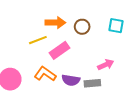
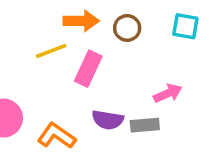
pink rectangle: (59, 50) -> (88, 69), turned -30
orange L-shape: (45, 74) -> (56, 136), moved

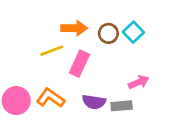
cyan square: (185, 26) -> (133, 32), moved, turned 36
orange L-shape: (56, 136) -> (50, 98), moved

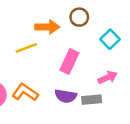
cyan square: (133, 32) -> (110, 39), moved
brown circle: (108, 33) -> (79, 17), moved
pink rectangle: (79, 64) -> (69, 61), moved

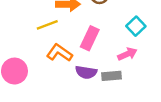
cyan square: (110, 39) -> (136, 26), moved
orange L-shape: (25, 92) -> (59, 53), moved

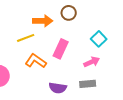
purple semicircle: (86, 72) -> (58, 88), moved
gray rectangle: (112, 76) -> (88, 84), moved

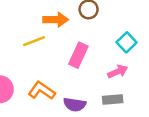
orange L-shape: (36, 61) -> (42, 91), moved

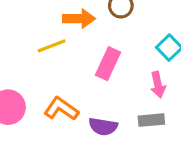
pink arrow: (118, 72) -> (158, 85), turned 102

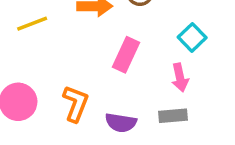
yellow line: (52, 46) -> (32, 24), moved
orange L-shape: (61, 109) -> (76, 104), turned 76

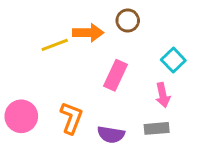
yellow line: (32, 24) -> (55, 45), moved

